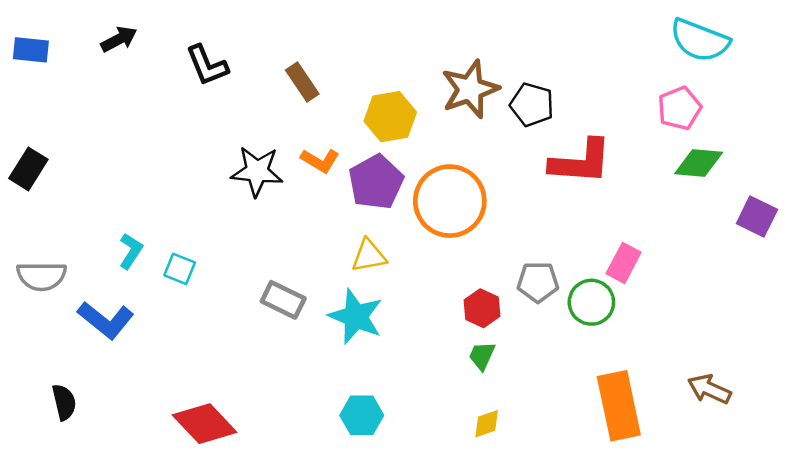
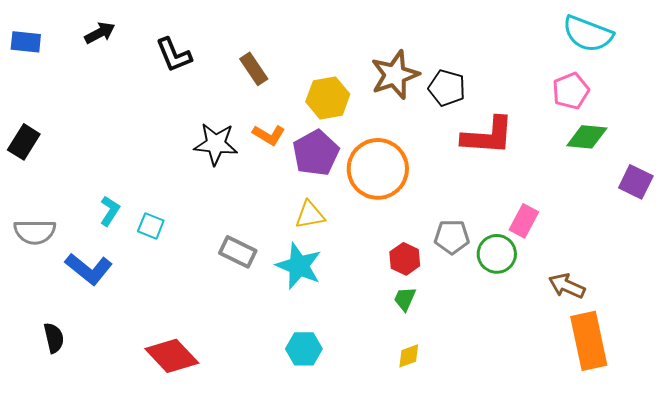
brown arrow: (709, 389) -> (567, 286), moved
orange rectangle: (619, 406) -> (589, 341), moved

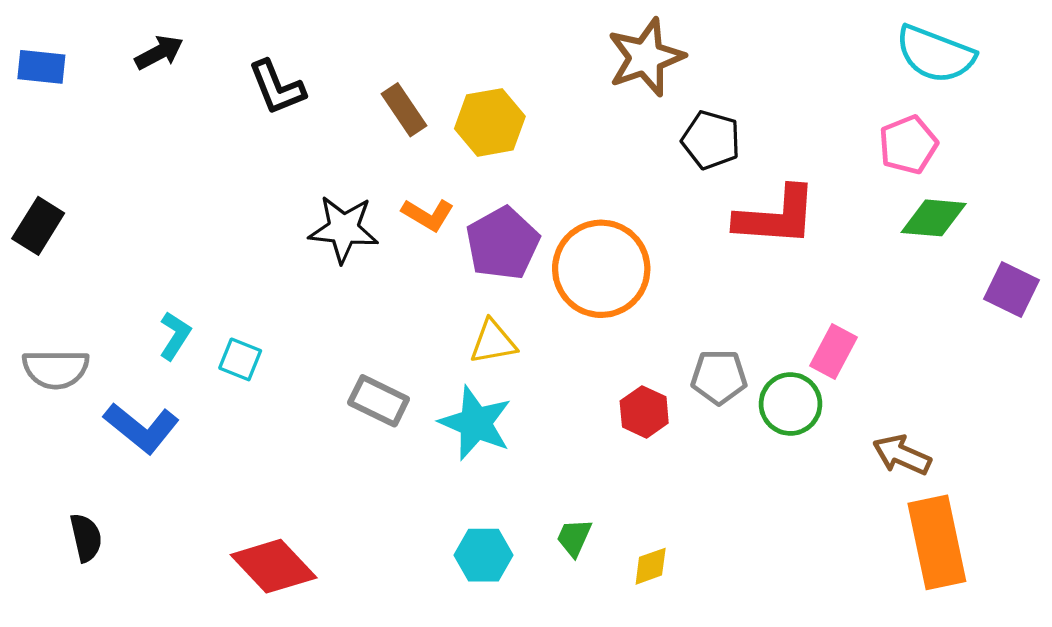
brown star: (395, 75) -> (646, 57), moved
yellow hexagon: (328, 98) -> (490, 122), moved
green trapezoid: (405, 299) -> (574, 538), moved

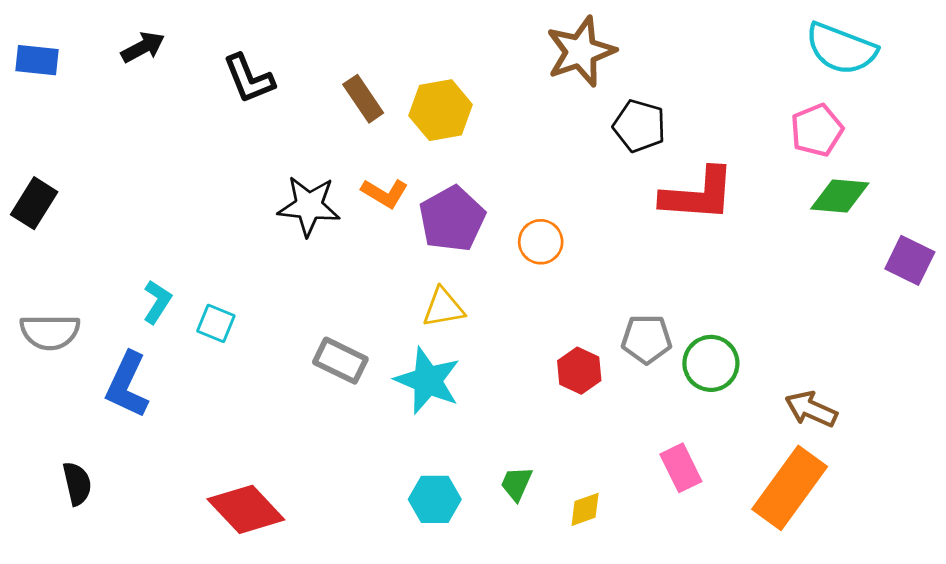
orange circle: (601, 269) -> (541, 242), size x0.5
pink rectangle: (833, 351) -> (681, 468), moved, turned -54
blue L-shape: (142, 428) -> (127, 385), turned 76
orange rectangle: (937, 542) -> (790, 488), moved, turned 48

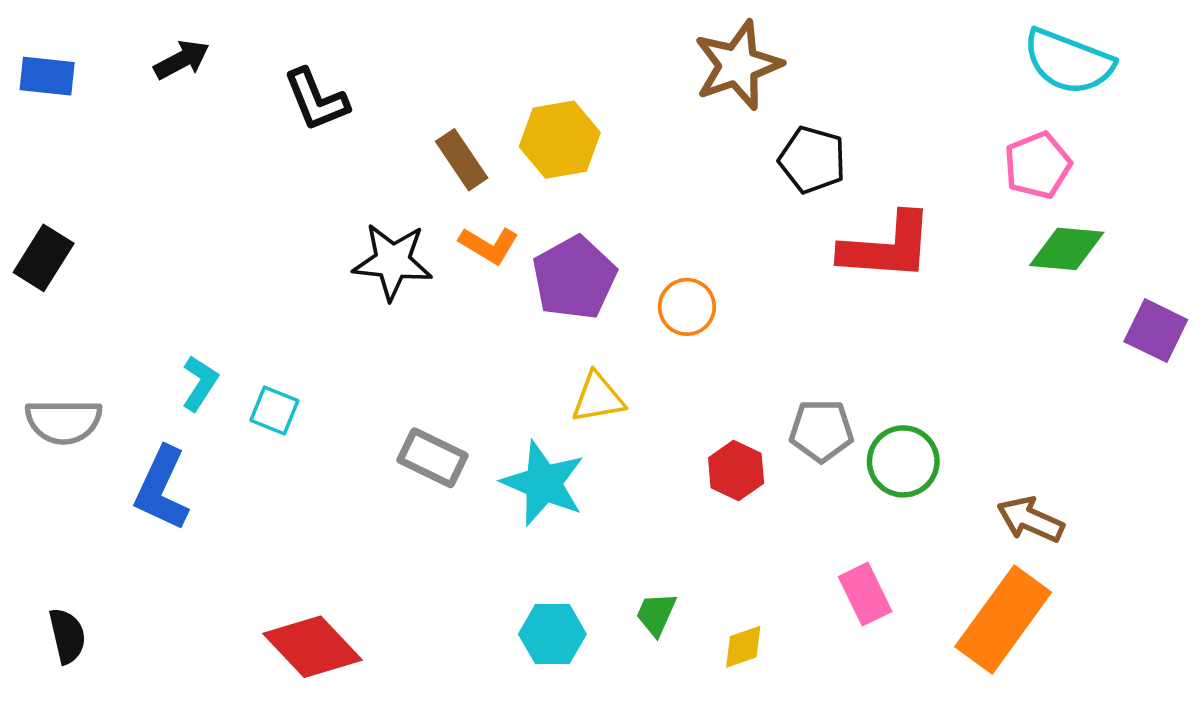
brown rectangle: (363, 99) -> (462, 160), moved
yellow triangle: (443, 308) -> (598, 398), moved
black semicircle: (77, 484) -> (67, 636), moved

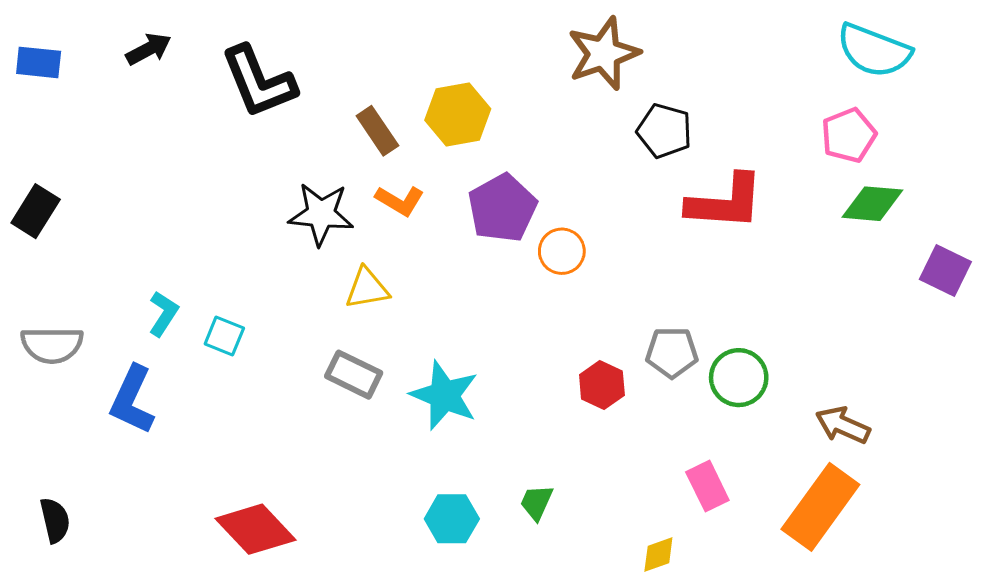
black L-shape: (316, 100) -> (259, 82), size x1.4
purple pentagon: (574, 278) -> (502, 208), moved
yellow triangle: (598, 398) -> (367, 288), moved
yellow diamond: (743, 647) -> (658, 554), moved

